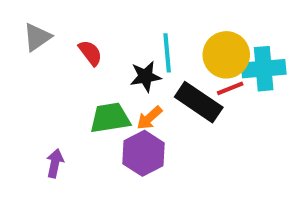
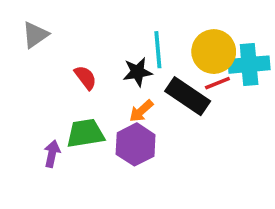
red semicircle: (90, 53) -> (85, 78), moved
green trapezoid: (110, 118) -> (85, 133), moved

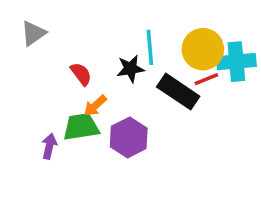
orange arrow: (141, 111) -> (95, 106), moved

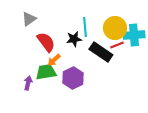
gray triangle: (33, 33) -> (29, 19), moved
red semicircle: (81, 74) -> (46, 42), size x1.5

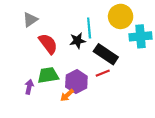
yellow circle: (115, 28) -> (121, 16), moved
red line: (117, 45) -> (103, 73), moved
orange arrow: (54, 60) -> (67, 95), moved

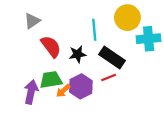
black star: (77, 41) -> (78, 54), moved
purple arrow: (29, 87) -> (31, 92), size x1.5
orange arrow: (67, 95) -> (63, 91), moved

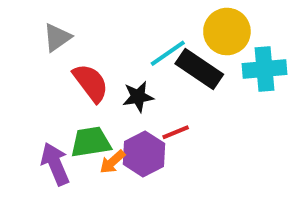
cyan line: (94, 30) -> (168, 53), turned 60
black rectangle: (112, 58) -> (199, 69), moved
red line: (109, 77) -> (176, 132), moved
purple arrow: (31, 92) -> (55, 164), turned -35

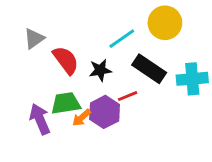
gray triangle: (57, 37) -> (34, 39), moved
black rectangle: (199, 69) -> (149, 69), moved
cyan cross: (264, 69) -> (192, 79), moved

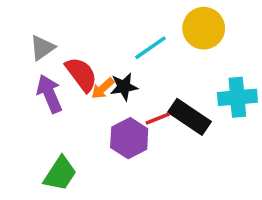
black rectangle: (149, 69) -> (190, 117), moved
green trapezoid: (66, 103) -> (60, 174), moved, turned 132
orange arrow: (82, 118) -> (103, 88), moved
purple arrow: (40, 119) -> (49, 94), moved

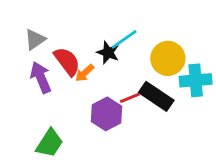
yellow circle: (204, 28) -> (168, 58), moved
black star: (124, 87) -> (108, 53), moved, turned 30

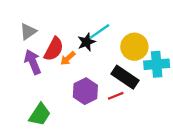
black star: (108, 53) -> (86, 42), turned 30
red semicircle: (67, 61) -> (54, 49), turned 65
red line: (130, 98) -> (116, 96), moved

